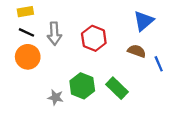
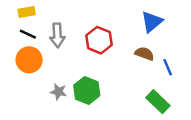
green rectangle: (117, 88) -> (158, 102), moved
gray star: (56, 97) -> (59, 92), moved

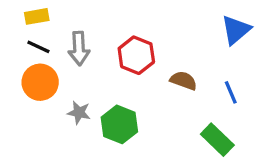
blue triangle: (152, 22) -> (236, 30), moved
brown semicircle: (144, 54) -> (184, 81), moved
gray star: (59, 92) -> (79, 113), moved

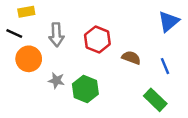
black line: (38, 47) -> (14, 33), moved

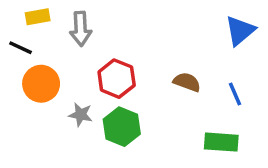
gray arrow: (56, 35) -> (81, 29), moved
red hexagon: (97, 40) -> (117, 79), moved
green rectangle: (155, 100) -> (221, 142), turned -40

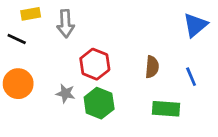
brown semicircle: (187, 82) -> (152, 67), turned 75
orange circle: (41, 84) -> (18, 84), moved
green rectangle: (221, 142) -> (166, 109), moved

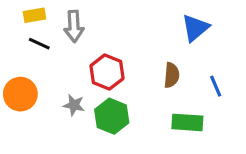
blue triangle: (195, 25) -> (195, 28), moved
black line: (17, 39) -> (39, 44), moved

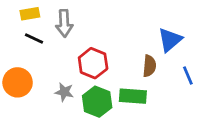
blue triangle: (195, 28) -> (170, 40), moved
green rectangle: (187, 122) -> (133, 96), moved

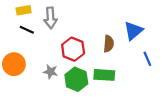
brown semicircle: (149, 66) -> (109, 44), moved

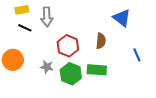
blue triangle: (133, 31) -> (122, 18), moved, turned -42

